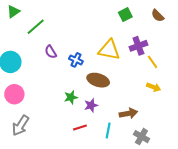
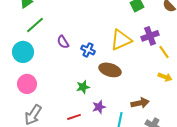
green line: (36, 27) -> (35, 25), moved
yellow triangle: (109, 50) -> (121, 40), turned -35
purple star: (91, 105) -> (99, 107), moved
red line: (80, 127) -> (74, 117), moved

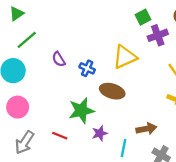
purple cross: (150, 36) -> (158, 35), moved
green star: (83, 87) -> (81, 111), size x1.6
red line: (74, 117) -> (60, 136), moved, turned 40

